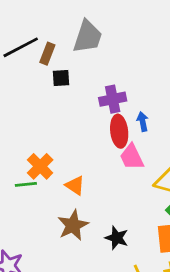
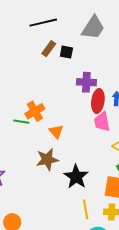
brown rectangle: (47, 54) -> (49, 49), moved
purple cross: (113, 99) -> (86, 82), moved
black star: (117, 238) -> (76, 177), size x1.4

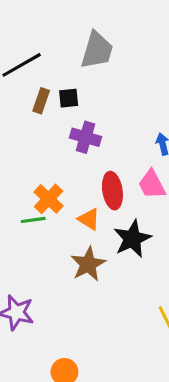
purple cross: (86, 82) -> (86, 137), moved, turned 30
red ellipse: (98, 101) -> (112, 191), moved
black star: (76, 177) -> (132, 239), moved, turned 30

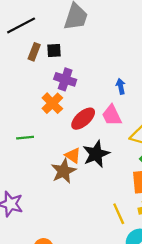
red ellipse: (112, 191) -> (83, 119), turned 55
orange cross: (49, 199) -> (52, 103), moved
orange triangle: (89, 219) -> (73, 155), moved

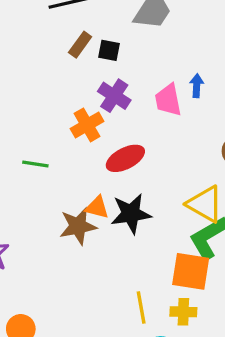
blue arrow: (121, 86) -> (197, 86), moved
pink trapezoid: (112, 115) -> (168, 100), moved
orange triangle: (73, 155) -> (97, 207), turned -35

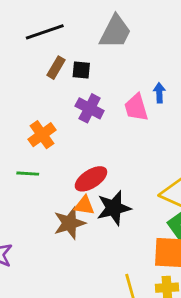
orange cross: (87, 125) -> (42, 135), moved
red ellipse: (125, 158) -> (91, 179), moved

